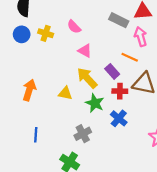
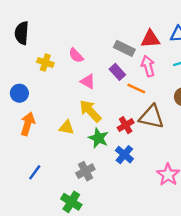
blue circle: (22, 34) -> (19, 93), moved
purple rectangle: (112, 71) -> (117, 72), moved
red cross: (120, 91) -> (126, 125), turned -32
blue line: (36, 135) -> (35, 172), turned 32

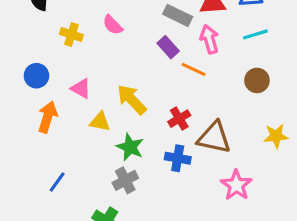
pink triangle: (88, 81) -> (81, 88), moved
brown triangle: (152, 117) -> (214, 138), moved
green star: (98, 138) -> (130, 147), moved
blue cross: (124, 155) -> (178, 158), turned -30

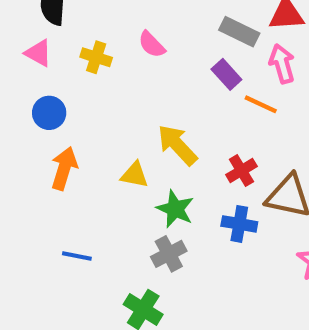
pink triangle: (81, 88) -> (38, 53), moved
blue line: (57, 182) -> (77, 256), turned 65

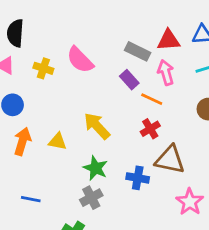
pink semicircle: (152, 44) -> (80, 60), size x1.5
red cross: (241, 171) -> (150, 129), moved
yellow triangle: (135, 175) -> (58, 141), moved

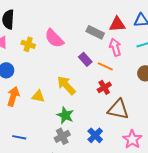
purple rectangle: (129, 80) -> (85, 59), moved
blue cross: (138, 178) -> (95, 135), moved, turned 35

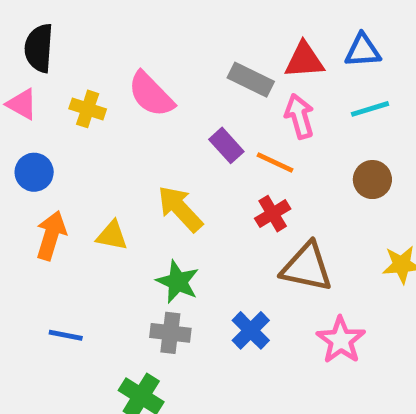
gray cross: (62, 136) -> (170, 333), turned 35

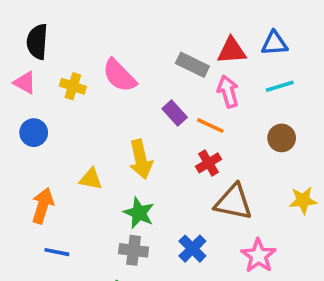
yellow arrow: (180, 209) -> (141, 159), turned -150
orange arrow: (51, 236) -> (43, 206), moved

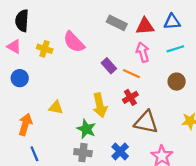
gray rectangle: (192, 65) -> (117, 23), moved
yellow arrow: (141, 159) -> (100, 105), moved
blue line: (57, 252) -> (34, 154), turned 56

